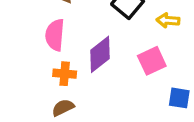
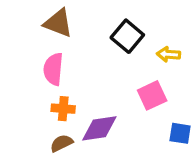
purple diamond: (100, 54) -> (99, 128), moved, turned 30

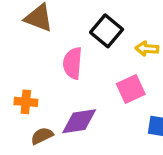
pink semicircle: (53, 69) -> (73, 63), moved
orange cross: (63, 109) -> (26, 102), moved

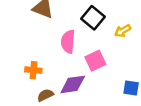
yellow arrow: (147, 49) -> (123, 31), turned -35
pink square: (131, 89) -> (95, 61), moved

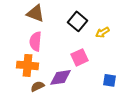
pink semicircle: (68, 42) -> (35, 41), moved
orange cross: (33, 70) -> (27, 65), size x1.5

